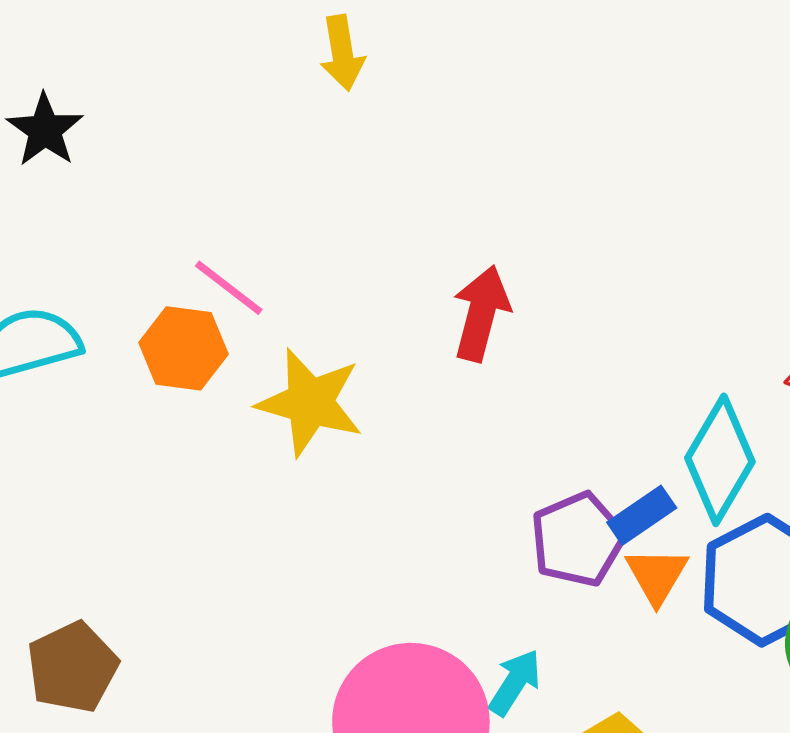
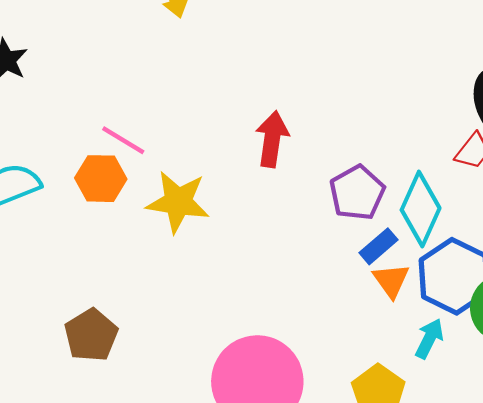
purple pentagon: (578, 539) -> (357, 193), moved
brown pentagon: (72, 667) -> (91, 335), moved
cyan arrow: (515, 682) -> (429, 339), moved

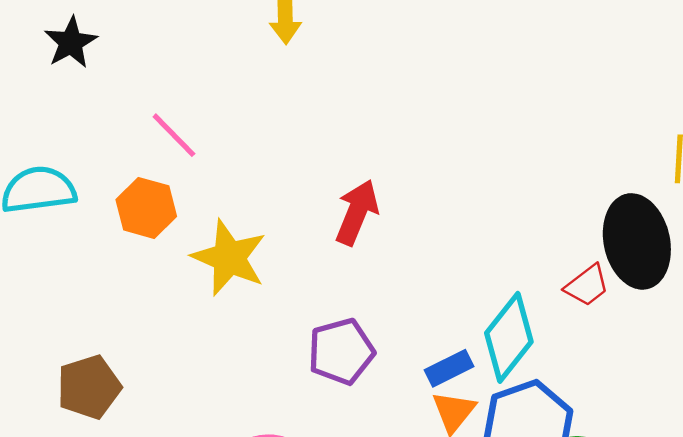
pink line: (123, 140) -> (174, 135), moved
purple pentagon: (357, 193) -> (341, 352), moved

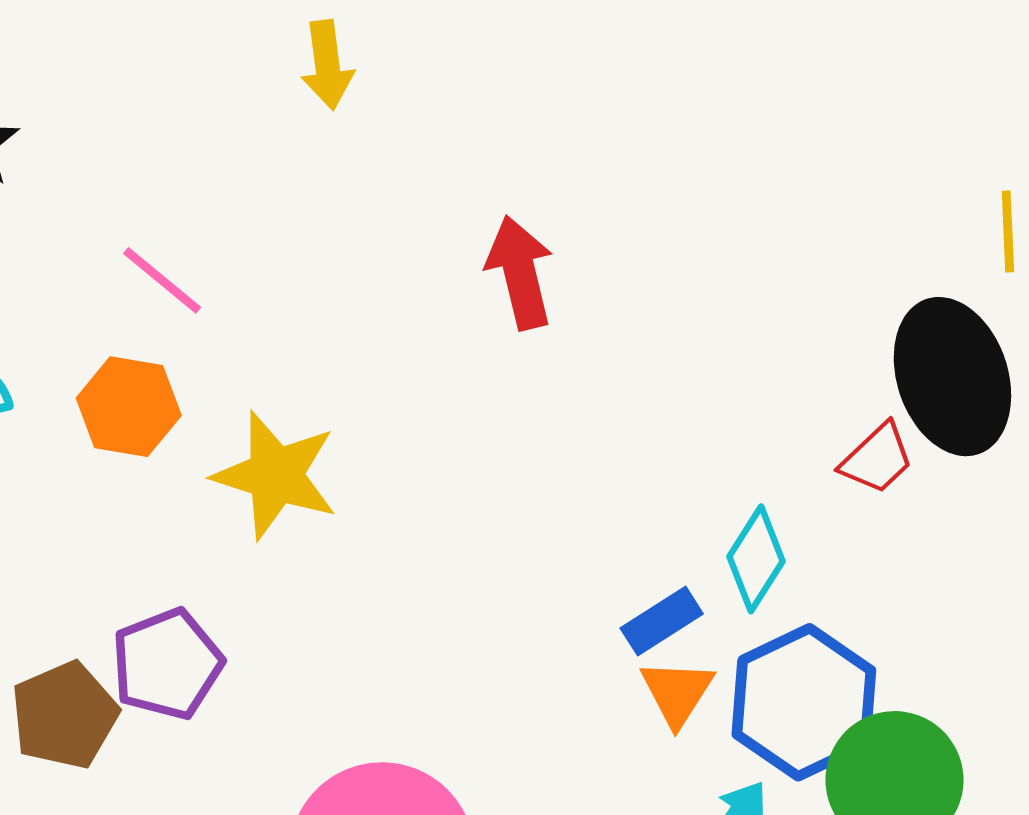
red arrow: (357, 212) -> (520, 273), moved, turned -30
cyan diamond: (509, 337) -> (756, 559), size x0.7
purple pentagon: (341, 352) -> (167, 664), moved

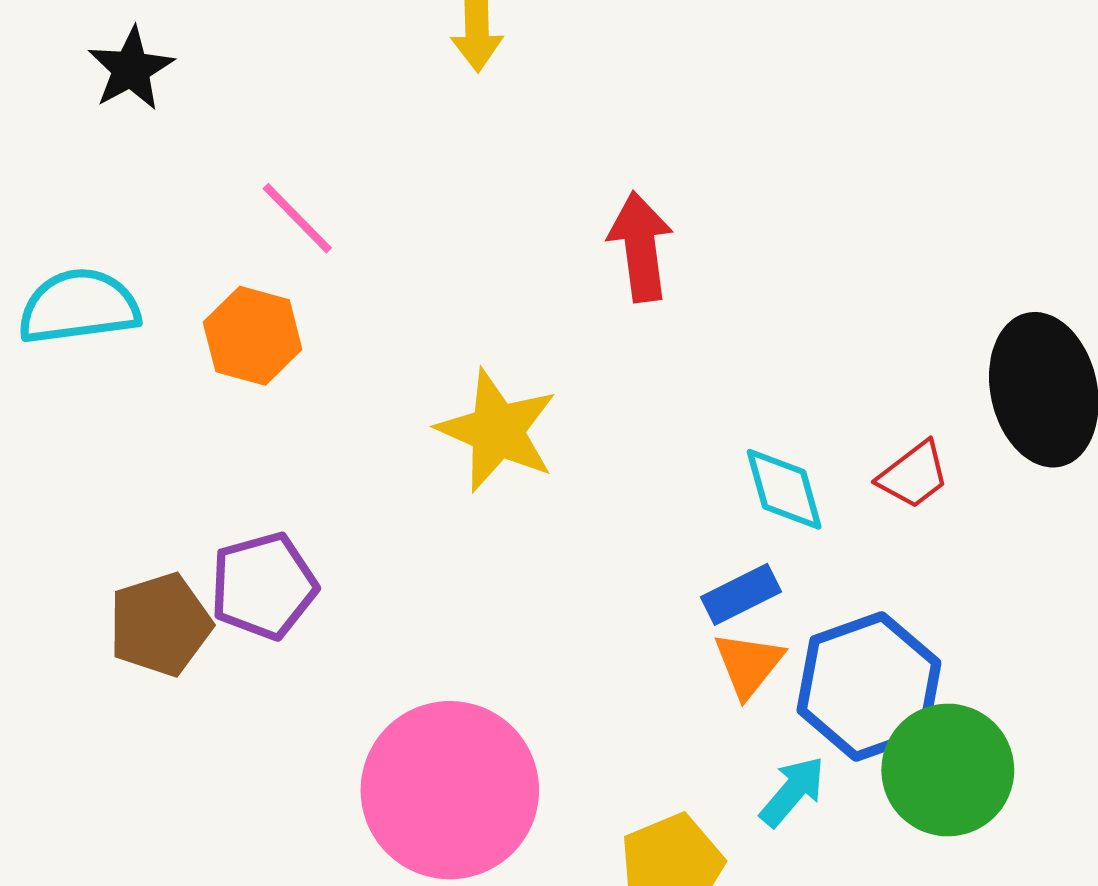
red trapezoid: (877, 459) -> (913, 475), moved
yellow star: (276, 475) -> (497, 431), moved
cyan diamond: (756, 559) -> (784, 489), moved, turned -54

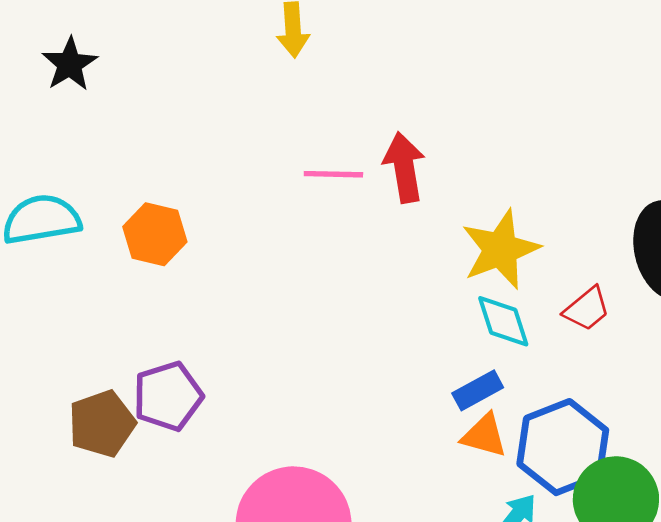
pink line: (297, 218) -> (333, 174), moved, turned -42
yellow star: (497, 431) -> (501, 249), moved, turned 30
orange triangle: (749, 664) -> (484, 436), turned -51

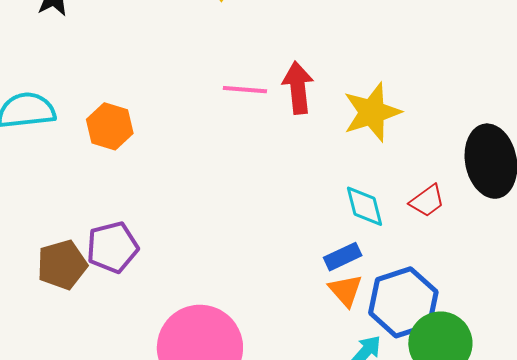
yellow star: (501, 249) -> (372, 112), moved
orange triangle: (484, 436) -> (345, 290), turned 30

